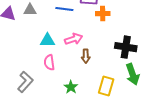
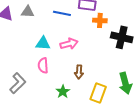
black cross: (126, 47) -> (122, 37), moved
brown arrow: (86, 56) -> (79, 72), moved

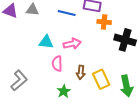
pink semicircle: (43, 65) -> (57, 64), moved
yellow rectangle: (98, 93) -> (101, 79), moved, turned -48

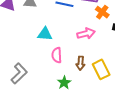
orange cross: (104, 22) -> (102, 12), turned 32
pink arrow: (72, 44) -> (86, 34), moved

